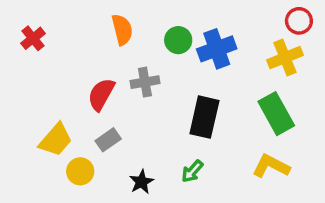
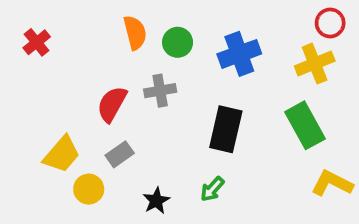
green circle: (178, 40) -> (178, 42), moved
yellow L-shape: (271, 166) -> (332, 183), moved

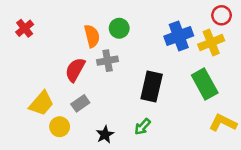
orange semicircle: (135, 33) -> (92, 36), moved
blue cross: (239, 54) -> (179, 36), moved

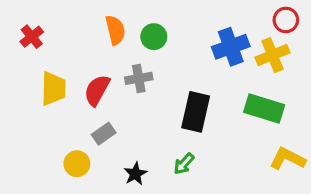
orange semicircle: (92, 36) -> (115, 30), moved
green rectangle: (205, 84) -> (264, 109), turned -44
yellow trapezoid: (41, 103) -> (53, 88), moved, turned -40

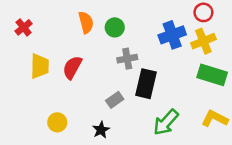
red circle: (286, 20) -> (203, 12), moved
gray cross: (139, 78) -> (127, 59), moved
green rectangle: (264, 109) -> (212, 75), moved
gray rectangle: (104, 134) -> (115, 100), moved
green arrow: (184, 164) -> (166, 122), moved, size x1.6

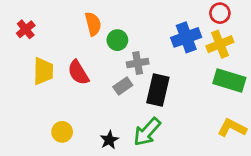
green circle: (115, 27) -> (117, 40), moved
red semicircle: (72, 67) -> (78, 72), turned -60
gray rectangle: (115, 100) -> (123, 86), moved
green arrow: (166, 122) -> (147, 132), moved

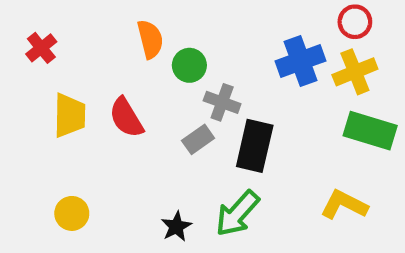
gray cross: (138, 63) -> (222, 102), turned 30
yellow L-shape: (232, 128) -> (344, 205), moved
yellow circle: (62, 132) -> (72, 213), moved

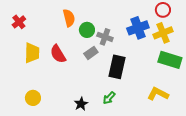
gray cross: (222, 102) -> (105, 37), moved
gray rectangle: (198, 139) -> (91, 53), moved
green arrow: (237, 213) -> (109, 98), size x0.6

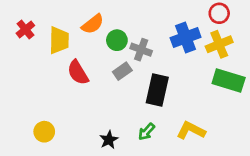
orange semicircle: (69, 18) -> (93, 24), turned 66
yellow trapezoid: (32, 53) -> (59, 40), moved
yellow L-shape: (158, 94) -> (191, 130), moved

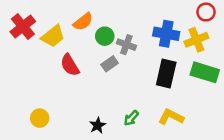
red circle: (219, 13) -> (206, 12), moved
red cross: (25, 29) -> (23, 27), size x1.5
blue cross: (186, 38) -> (166, 34), turned 30
yellow trapezoid: (59, 40) -> (53, 36), turned 50
black rectangle: (157, 90) -> (166, 74), moved

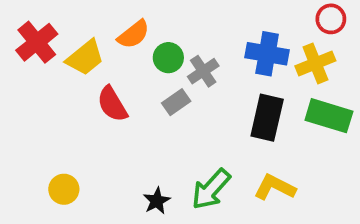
gray cross: (126, 45) -> (203, 71), turned 36
green arrow: (131, 118) -> (211, 189), size x1.6

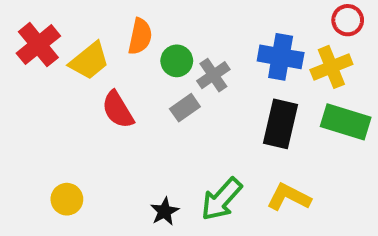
orange semicircle: (134, 34) -> (140, 36), turned -40

